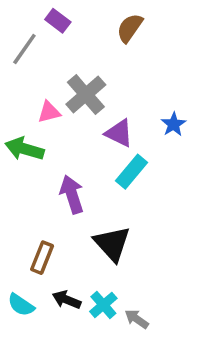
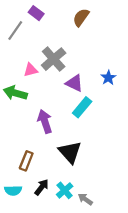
black arrow: (67, 300) -> (42, 187), turned 105
cyan semicircle: (21, 305) -> (13, 190), turned -35

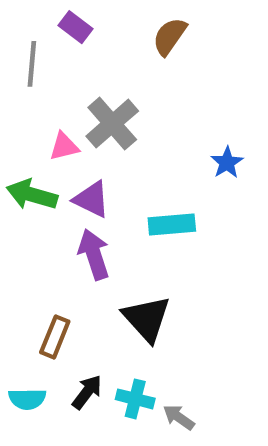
gray line: (15, 31) -> (32, 64), turned -30
purple triangle: (74, 83) -> (92, 199), moved
cyan rectangle: (82, 107) -> (172, 225), turned 45
cyan cross: (65, 190) -> (135, 399), turned -35

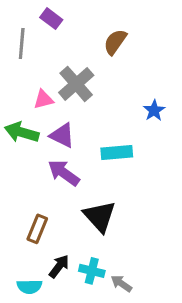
brown semicircle: (170, 36) -> (115, 42), moved
purple arrow: (94, 254) -> (64, 173), turned -36
cyan semicircle: (27, 399) -> (29, 287), moved

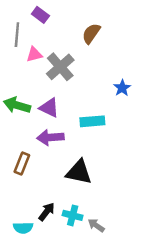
pink triangle: (43, 100) -> (34, 54), moved
purple arrow: (64, 173) -> (50, 137), turned -40
black triangle: (100, 216) -> (79, 172), turned -36
brown rectangle: (37, 229) -> (22, 163), moved

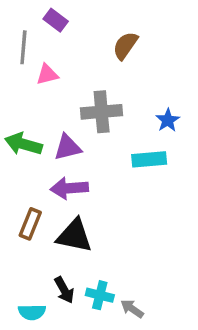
gray cross: (60, 67) -> (102, 112), moved, turned 36
purple triangle: (49, 108) -> (68, 147), turned -40
cyan rectangle: (92, 121) -> (149, 159), moved
black triangle: (79, 172) -> (74, 236), moved
black arrow: (47, 212) -> (64, 290), turned 114

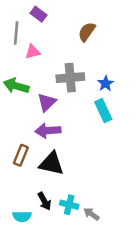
blue star: (168, 120) -> (106, 84), moved
green arrow: (23, 144) -> (16, 86), moved
purple triangle: (68, 147) -> (47, 102), turned -30
cyan rectangle: (149, 159) -> (103, 111), turned 70

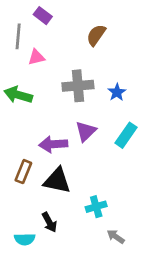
purple triangle: (47, 102) -> (86, 131), moved
cyan rectangle: (103, 111) -> (126, 135), moved, turned 60
cyan cross: (69, 205) -> (96, 207), moved, turned -30
gray arrow: (91, 214) -> (116, 237), moved

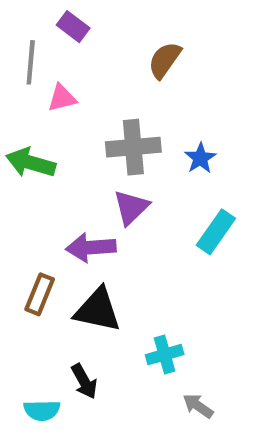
purple triangle: (86, 131) -> (131, 207), moved

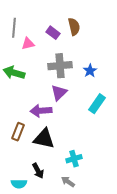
purple rectangle: (73, 27) -> (53, 33), moved
brown semicircle: (165, 60) -> (74, 27), turned 132
gray arrow: (198, 406) -> (68, 182), moved

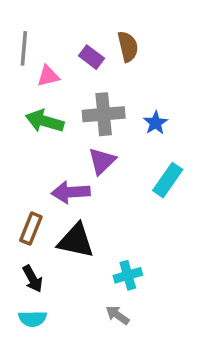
green arrow: (14, 73) -> (45, 121), moved
black arrow: (38, 171) -> (33, 279), moved

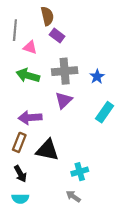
brown semicircle: (128, 47) -> (47, 16), moved
pink triangle: (48, 76) -> (30, 47), turned 32
purple arrow: (71, 192) -> (30, 118), moved

